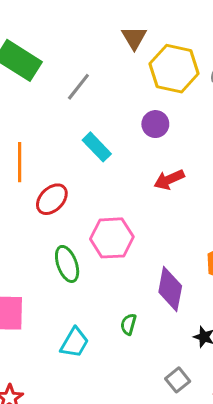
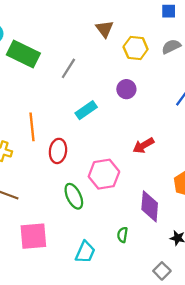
yellow hexagon: (174, 69) -> (136, 48), size x0.7
cyan rectangle: (97, 147) -> (86, 110), turned -75
red arrow: (169, 180) -> (143, 145), moved
red ellipse: (52, 199) -> (58, 151), turned -30

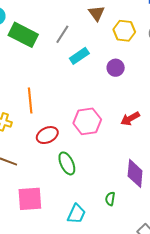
gray line: (68, 68) -> (62, 34), moved
cyan rectangle: (86, 110) -> (79, 56), moved
red ellipse: (58, 151) -> (47, 135), moved, turned 55
pink hexagon: (104, 174) -> (87, 121), moved

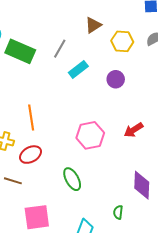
brown triangle: (97, 13) -> (93, 25), turned 36
red ellipse: (47, 135) -> (31, 155), moved

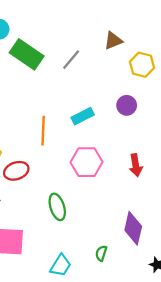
cyan rectangle: (78, 69) -> (83, 116), moved
orange line: (31, 118) -> (43, 131), moved
red arrow: (134, 130) -> (136, 165), turned -78

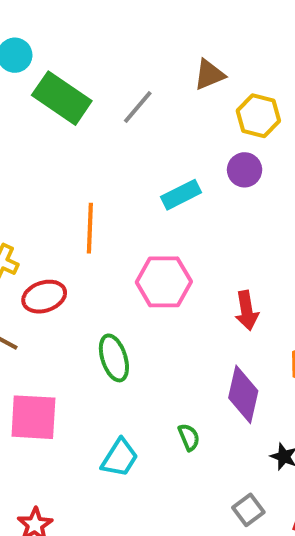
purple circle: (127, 105) -> (245, 170), moved
cyan rectangle: (83, 116) -> (181, 195), moved
red arrow: (136, 165) -> (247, 311), moved
green semicircle: (101, 253) -> (189, 437), turned 140

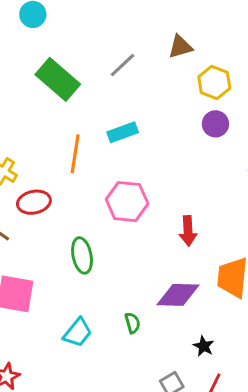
green rectangle: (62, 98) -> (58, 79), moved
purple circle: (245, 170) -> (215, 124), moved
cyan rectangle: (181, 195) -> (123, 132), moved
purple diamond: (243, 394) -> (178, 295), turned 72

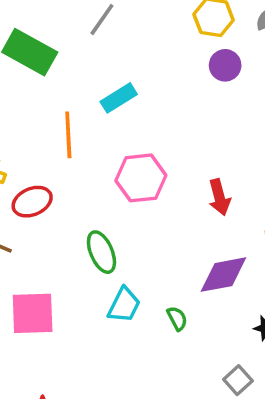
cyan trapezoid: (78, 333) -> (124, 305), moved

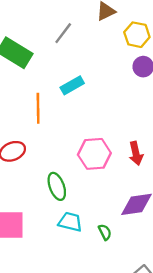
pink hexagon: (141, 178) -> (94, 154), moved
cyan trapezoid: (124, 305) -> (70, 222), turned -105

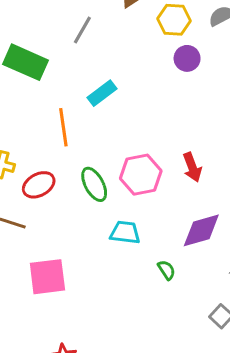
green ellipse: (57, 186) -> (94, 184), moved
cyan trapezoid: (70, 222) -> (125, 232), moved

